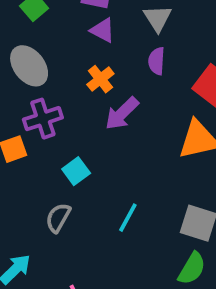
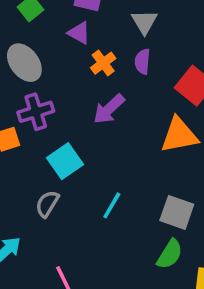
purple triangle: (103, 30) -> (79, 33), moved
orange cross: (100, 79) -> (103, 63), moved
cyan square: (76, 171) -> (65, 161), size x1.4

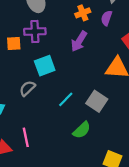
purple arrow: (109, 109) -> (79, 41), turned -30
gray square: (177, 212) -> (97, 101), moved
green semicircle: (170, 254) -> (82, 130), moved

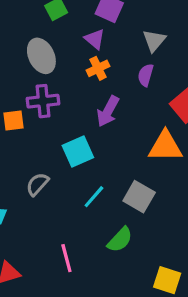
orange cross: (83, 13) -> (98, 68), moved
cyan square: (45, 66) -> (78, 152), moved
pink line: (26, 137) -> (66, 258), moved

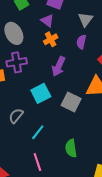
cyan line: (94, 197) -> (38, 132), moved
gray square: (139, 197) -> (71, 102), moved
green semicircle: (120, 240) -> (71, 148), turned 132

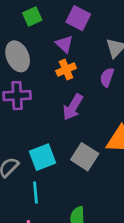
cyan square: (41, 93) -> (43, 157), moved
cyan line: (38, 132) -> (36, 193), turned -49

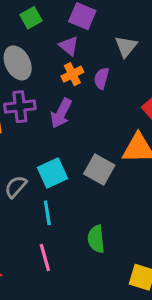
purple semicircle: (107, 77) -> (101, 78), moved
purple arrow: (73, 107) -> (61, 113), moved

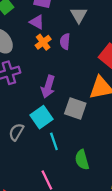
purple arrow: (61, 113) -> (48, 87), moved
cyan line: (47, 213) -> (54, 141), moved

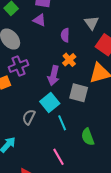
gray triangle: (79, 15) -> (92, 23), moved
orange cross: (43, 42) -> (69, 60), moved

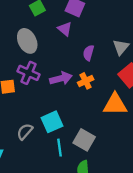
purple cross: (19, 66) -> (28, 73), turned 30
purple arrow: (53, 76) -> (61, 78), moved, turned -132
gray square: (79, 93) -> (84, 140), moved

